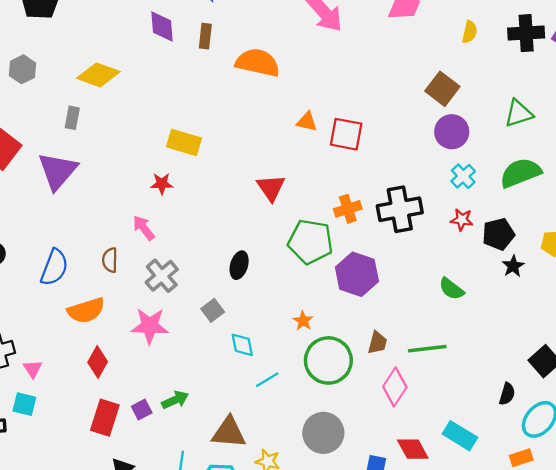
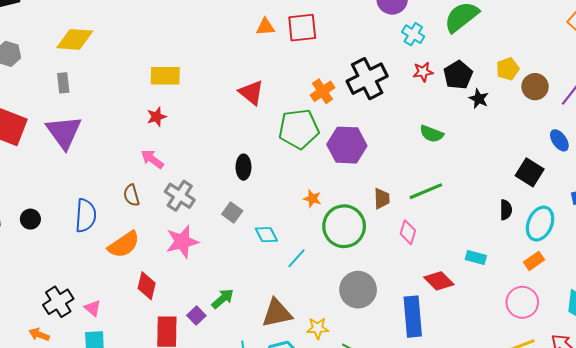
pink diamond: (395, 387) -> (408, 232), size x0.7
cyan rectangle: (460, 436) -> (476, 258), size x0.7

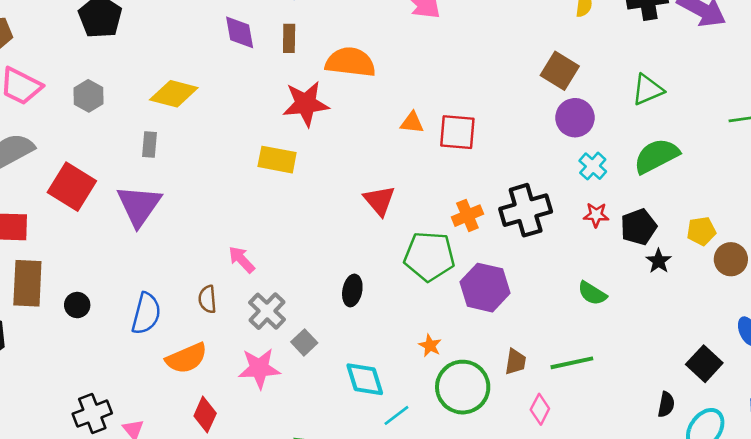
red star: (157, 117) -> (306, 104), moved, size x1.8
gray square: (232, 212) -> (304, 342), moved
cyan diamond: (266, 235) -> (365, 379), size x1.4

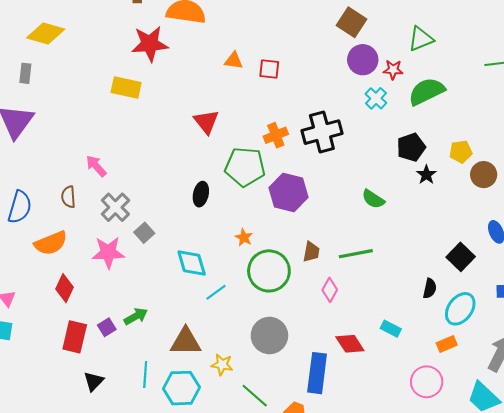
red square: (457, 132) -> (269, 69), size x0.7
red star: (596, 215) -> (393, 70), moved
black ellipse: (352, 291) -> (201, 194), moved

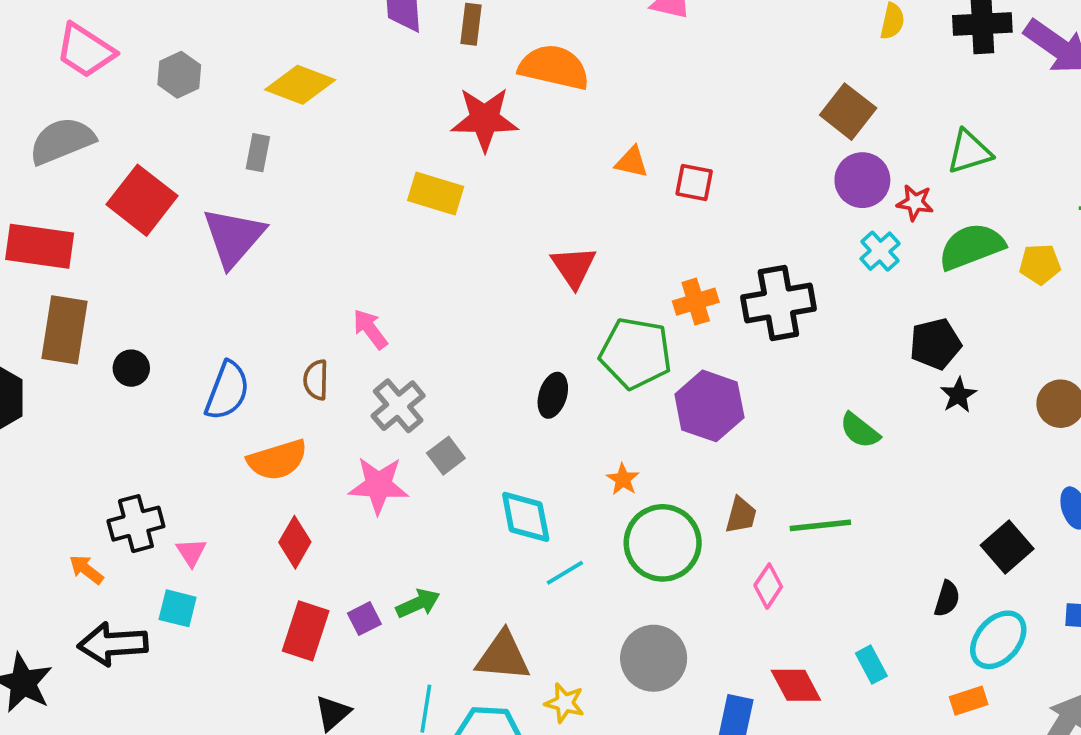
yellow pentagon: (461, 152) -> (1040, 264), moved
cyan rectangle: (391, 329) -> (871, 665), turned 30

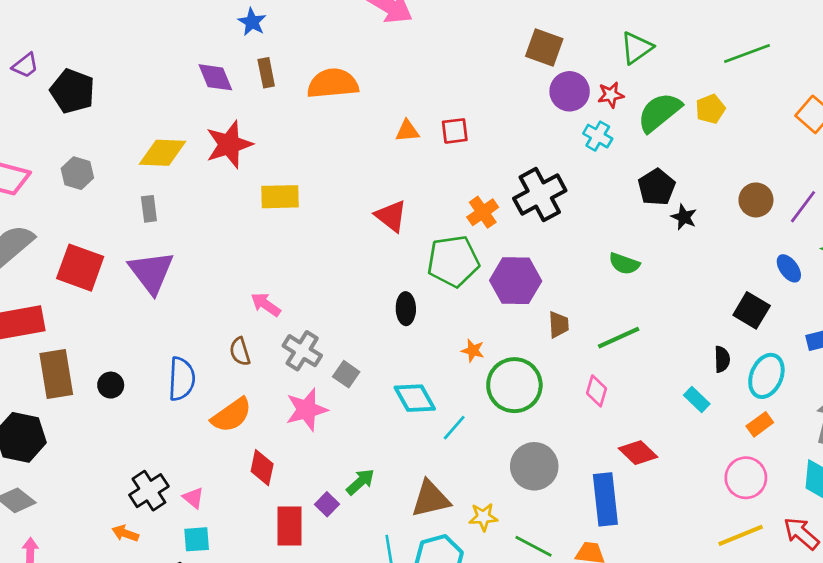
red star: (485, 119) -> (229, 144), moved
brown trapezoid: (741, 515) -> (559, 325), moved
cyan rectangle: (871, 665) -> (697, 400), moved

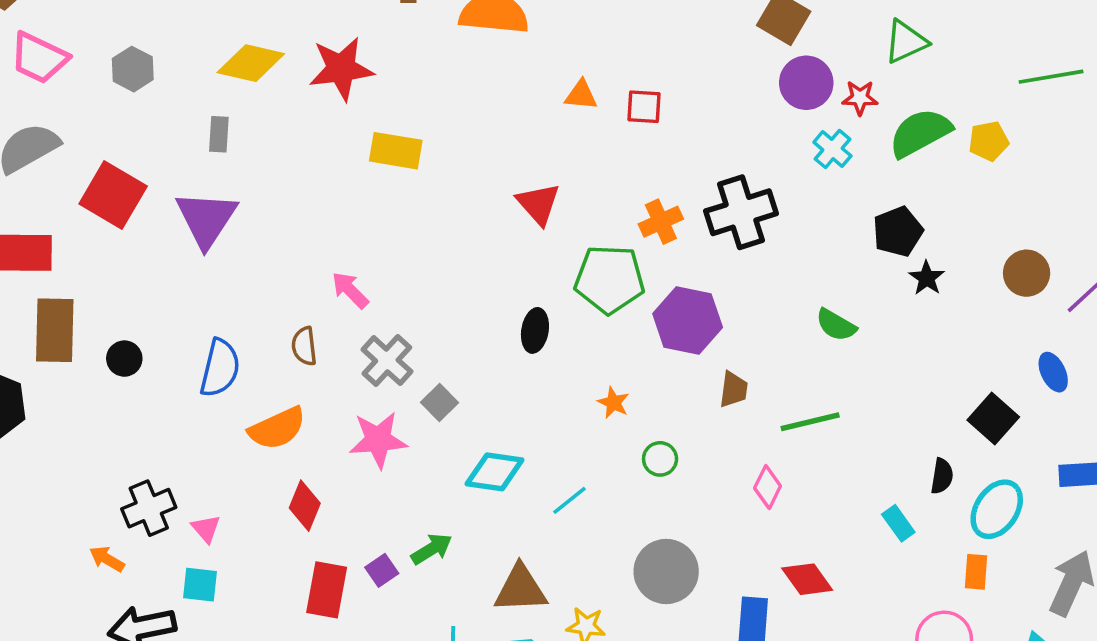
green circle: (514, 385) -> (660, 459), size x0.5
cyan diamond: (415, 398) -> (495, 472), moved, turned -63
orange rectangle: (760, 424) -> (976, 572), turned -60

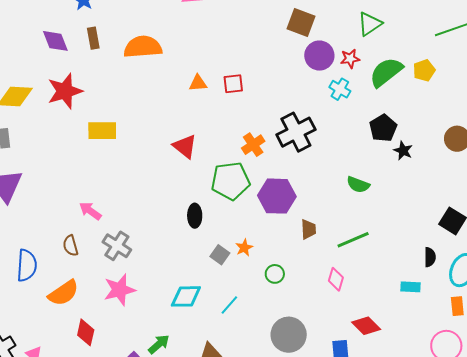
gray square: (440, 403) -> (220, 255), moved
orange star: (613, 403) -> (244, 248), turned 30
cyan rectangle: (898, 523) -> (411, 287), turned -42

